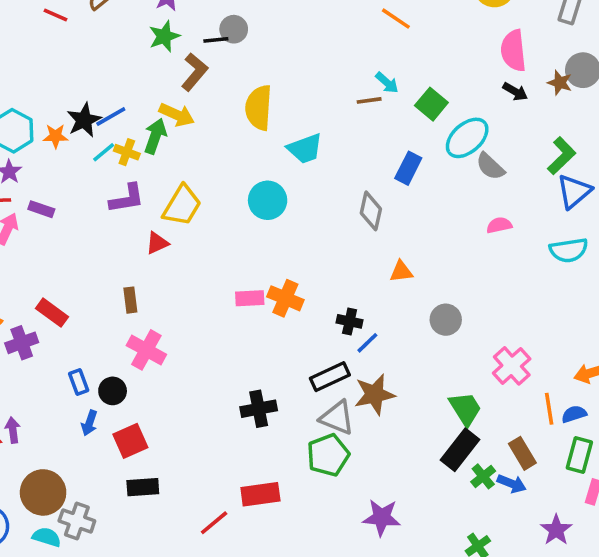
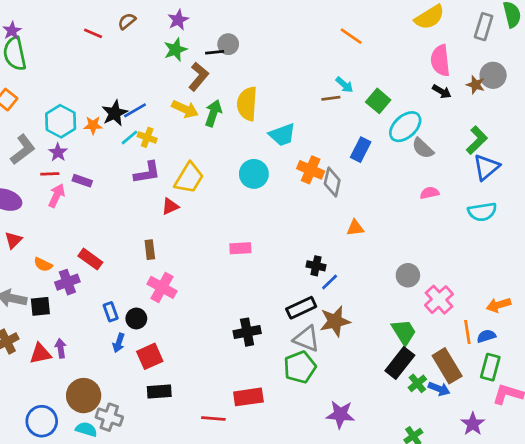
green arrow: (155, 136) -> (213, 113), moved
orange cross: (285, 298) -> (311, 170), moved
gray circle: (446, 320) -> (408, 275), moved
brown rectangle: (522, 453) -> (447, 366), size x1.4
red line: (214, 523) -> (213, 419), turned 45

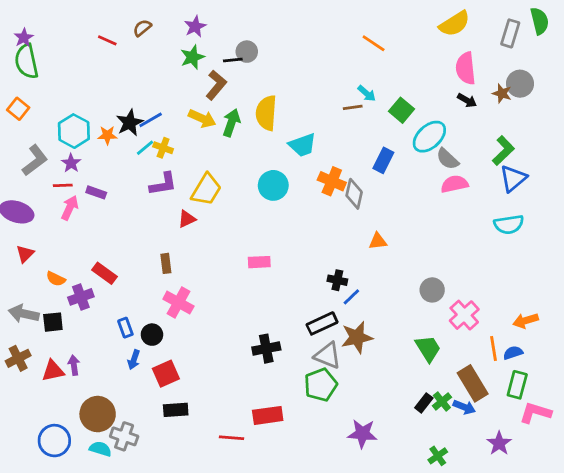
pink semicircle: (430, 193) -> (454, 184), moved, size x1.4
black rectangle: (400, 363) -> (424, 403), moved, size x0.6

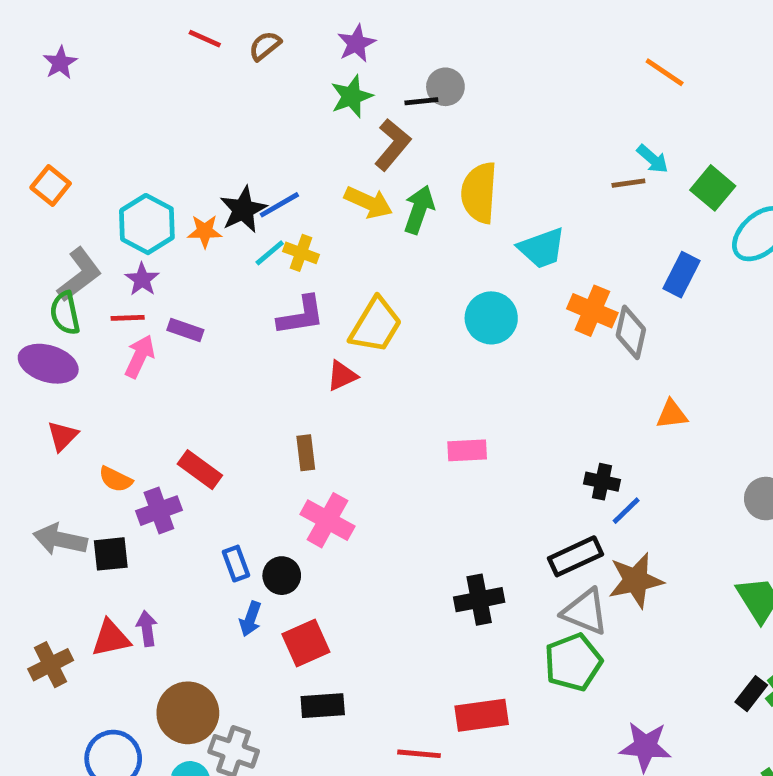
red line: (107, 40) -> (205, 39), moved
green semicircle: (26, 61) -> (65, 313), moved, size x0.7
brown cross: (18, 358) -> (51, 665), moved

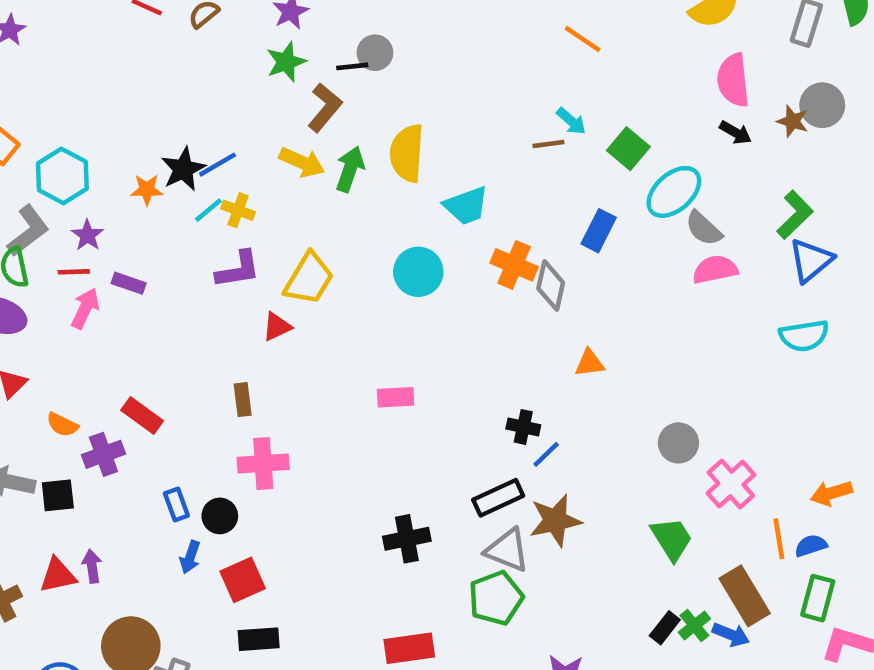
cyan hexagon: (147, 224) -> (62, 176), moved
pink cross: (327, 520) -> (263, 463), turned -33

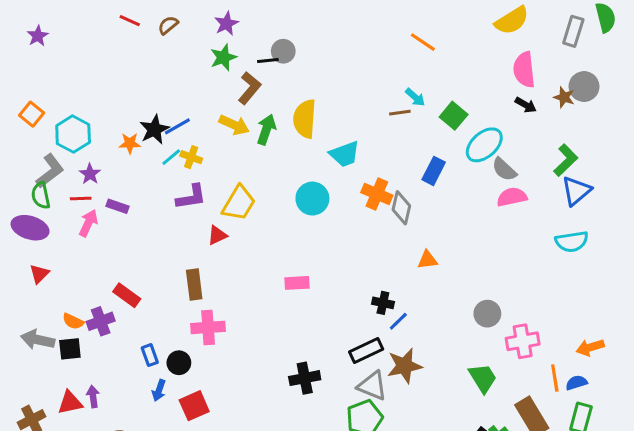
brown rectangle: (243, 400) -> (194, 284), size x1.4
orange semicircle: (62, 425) -> (73, 321), moved
pink cross: (731, 484) -> (523, 341), turned 32

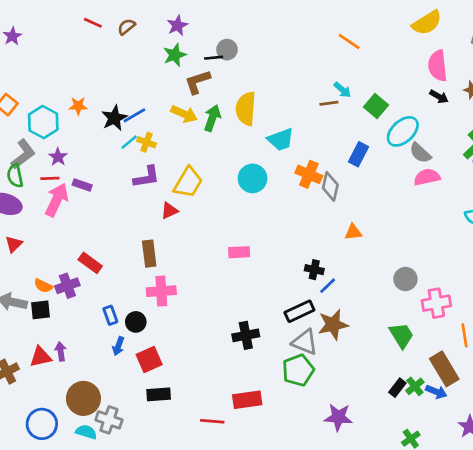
brown L-shape: (249, 88) -> (197, 82), turned -148
orange star: (130, 143) -> (78, 106), moved
pink arrow: (88, 223) -> (57, 200), size x1.4

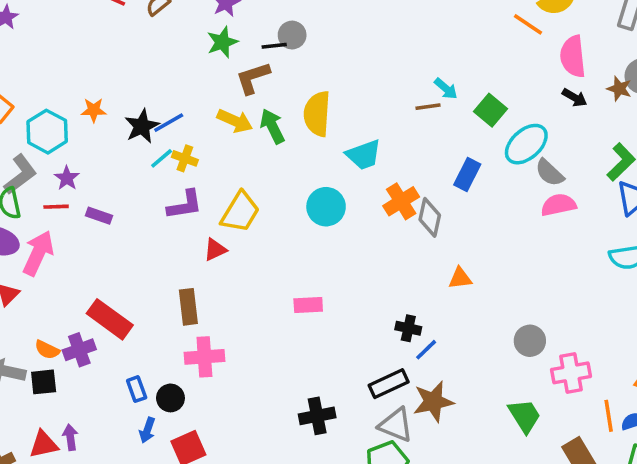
orange line: (349, 42) -> (528, 24), moved
green arrow: (212, 118) -> (272, 126), turned -45
orange cross: (309, 174) -> (401, 201), turned 35
pink arrow: (57, 200) -> (38, 253), moved
red rectangle: (90, 263) -> (110, 319), size x1.4

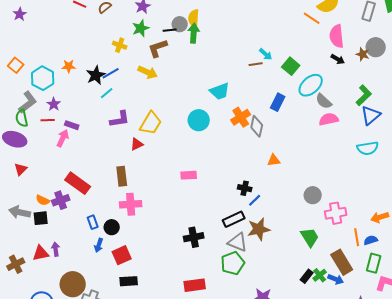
yellow semicircle: (317, 114) -> (194, 18), moved, size x0.7
green arrow: (272, 126) -> (194, 33), moved, turned 30
yellow cross: (185, 158) -> (120, 45), moved
pink arrow: (38, 253) -> (63, 138), moved, size x0.7

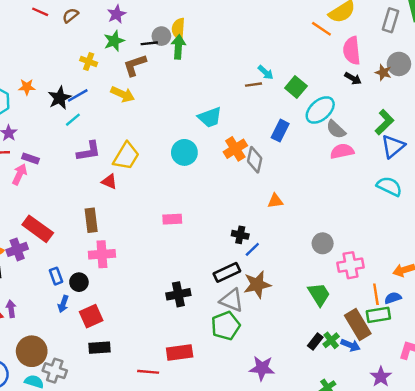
red triangle: (137, 144) -> (109, 182), turned 48
cyan semicircle: (368, 148) -> (389, 186), turned -145
green rectangle: (374, 263) -> (378, 315), moved, turned 66

